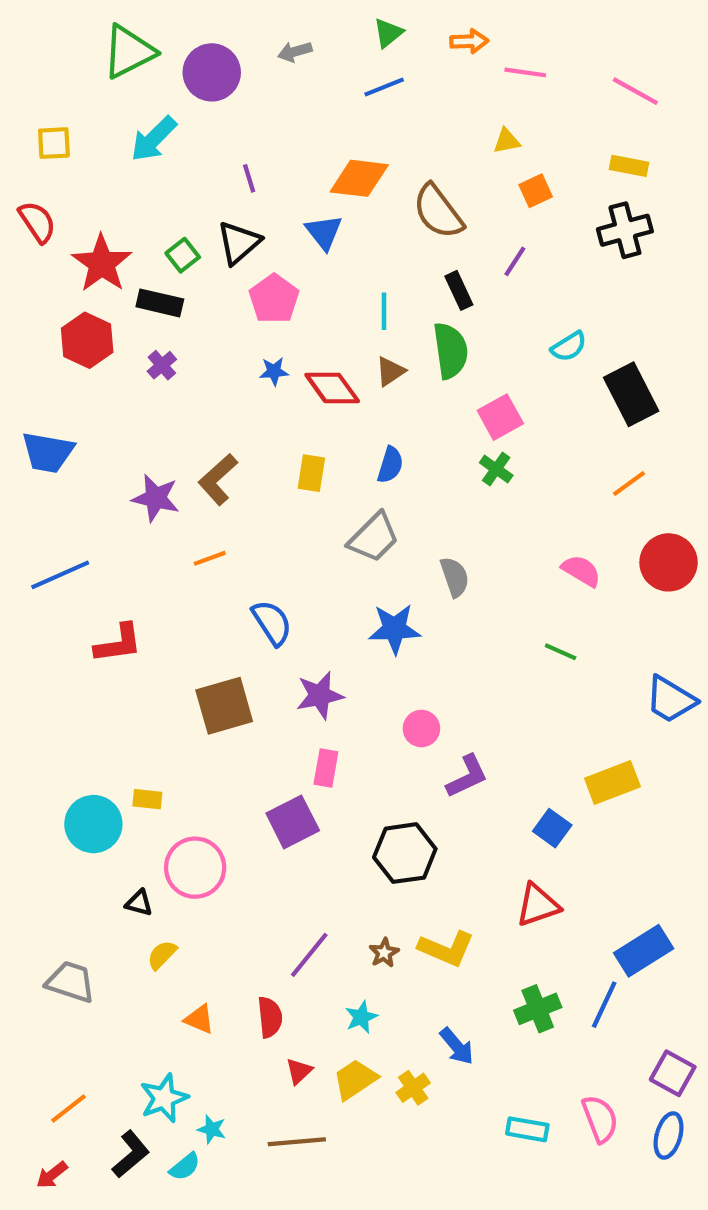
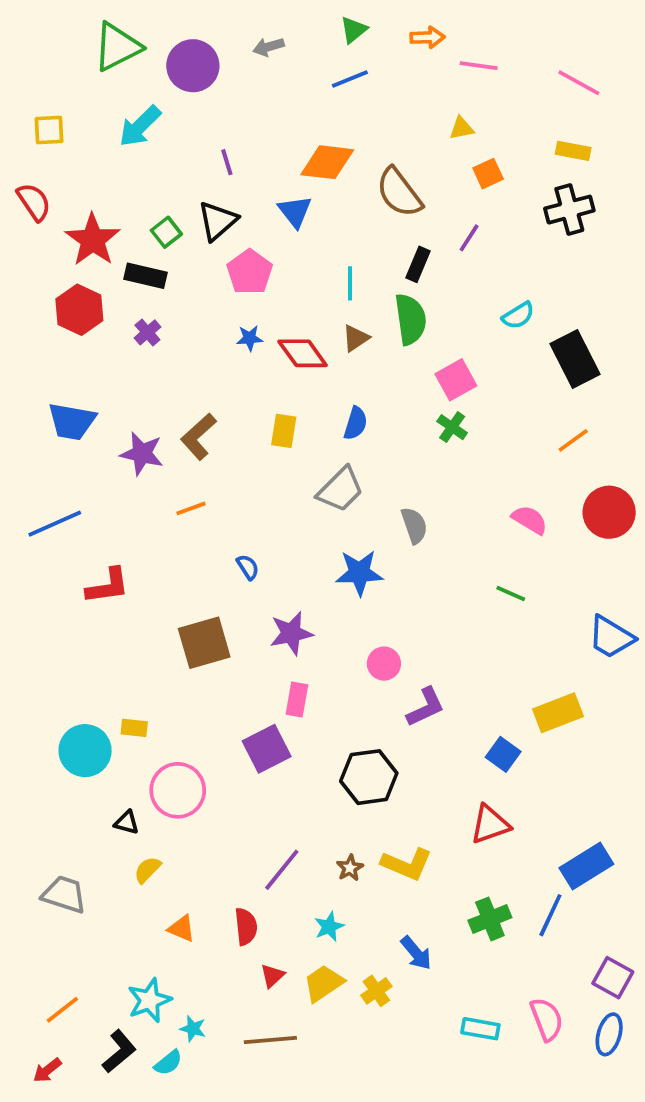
black rectangle: (459, 290) -> (418, 264), turned 48
blue trapezoid: (48, 452) -> (72, 421), moved
blue semicircle: (272, 623) -> (248, 567), size x0.6

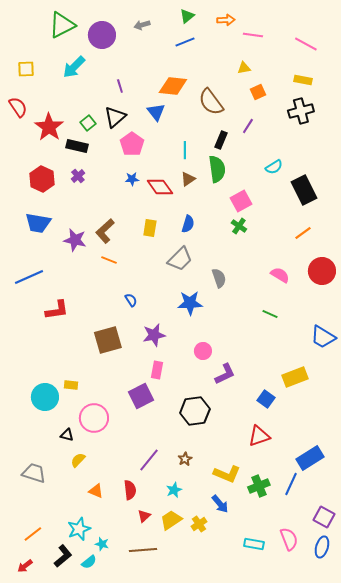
red hexagon: (79, 310) -> (42, 179), moved
orange line: (191, 508) -> (109, 260), moved, turned 42
yellow L-shape: (407, 864) -> (227, 474), moved

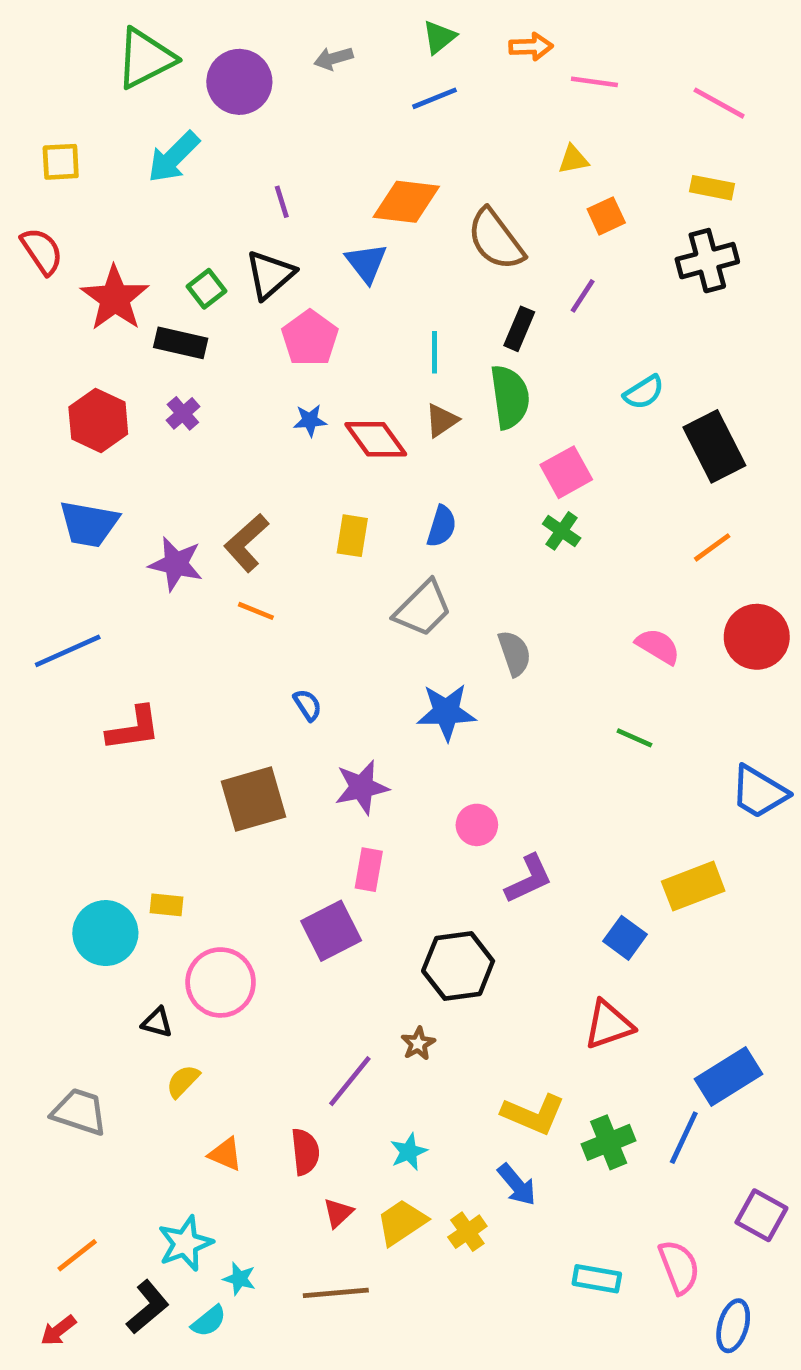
brown star: (185, 459) -> (418, 1044), moved
blue ellipse: (322, 547) -> (733, 1326), moved

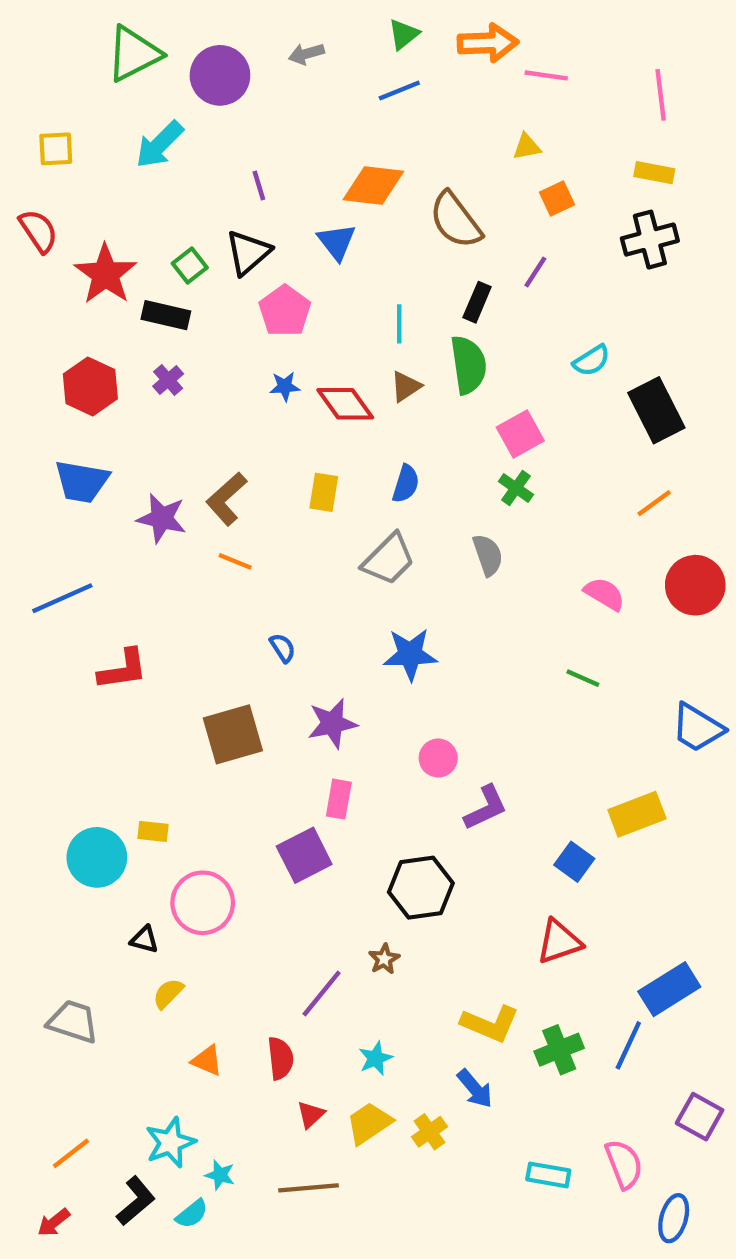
orange arrow: (531, 47) -> (488, 43), size x1.5
pink line: (719, 103) -> (661, 95), turned 54
gray semicircle: (514, 653) -> (488, 555), moved

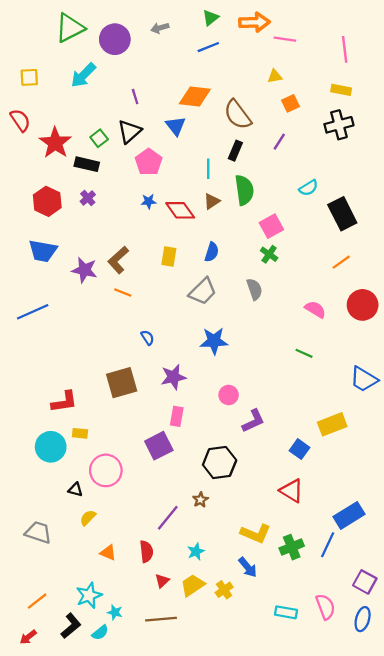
black rectangle: (477, 302) -> (235, 151), moved
red L-shape: (123, 669) -> (64, 402), moved
red triangle: (559, 942) -> (292, 491), turned 50
blue ellipse: (674, 1218) -> (363, 619), moved

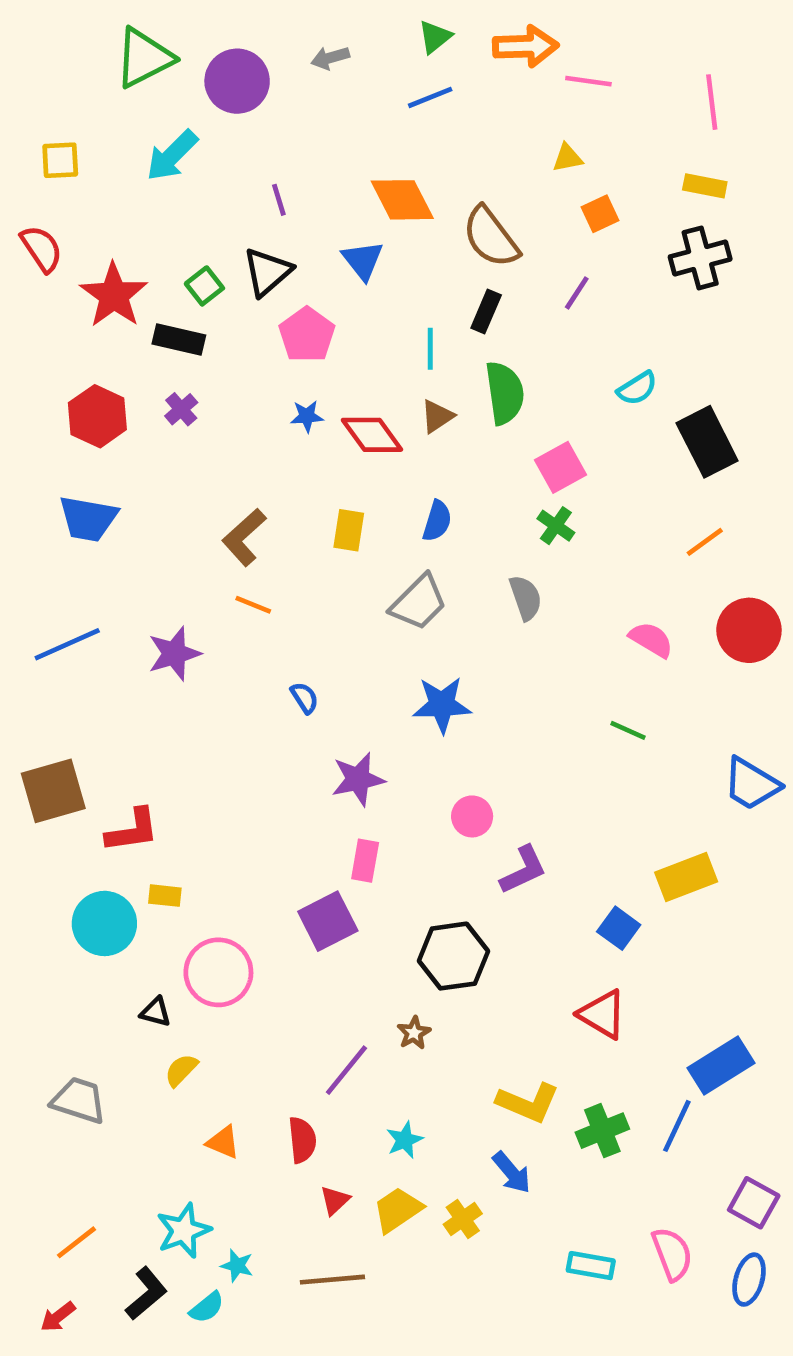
orange diamond: (195, 97) -> (402, 200), turned 56
purple star: (84, 270) -> (174, 654), moved, turned -30
brown square: (122, 383) -> (53, 791), moved

